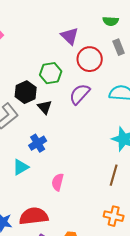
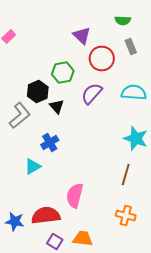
pink semicircle: (58, 182) -> (75, 196), moved, size x1.4

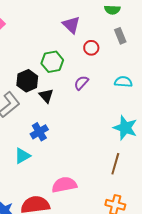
red circle: (102, 58) -> (91, 48), size x0.6
cyan semicircle: (134, 92) -> (123, 82), size x0.7
purple semicircle: (92, 94) -> (81, 83), size x0.7
pink semicircle: (75, 196) -> (64, 185), turned 65

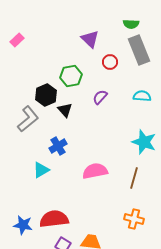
gray rectangle: (120, 36) -> (139, 50), size x1.8
pink semicircle: (64, 185) -> (95, 171), moved

